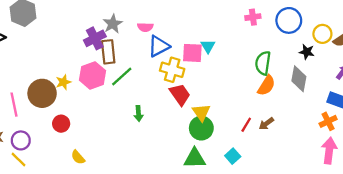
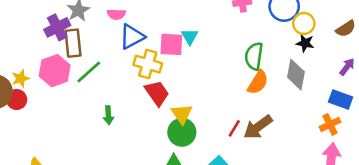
yellow circle: (322, 34) -> (304, 23), moved
red circle: (61, 124) -> (17, 99), moved
brown arrow: (266, 124) -> (258, 127), size x1.6

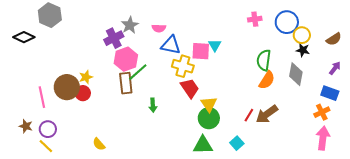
blue triangle: (132, 37) -> (171, 45), turned 40
brown rectangle: (73, 43) -> (126, 83), moved
pink hexagon: (55, 71) -> (126, 59), moved

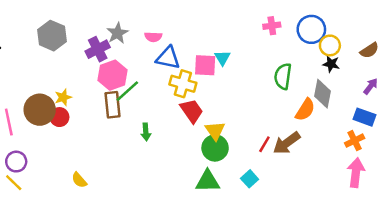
gray hexagon: (50, 15) -> (52, 36), moved
orange semicircle: (267, 80) -> (305, 110), moved

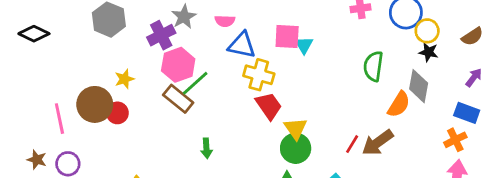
pink square: (205, 65) -> (287, 37), moved
yellow star: (63, 97) -> (124, 79), moved
brown rectangle: (113, 105) -> (178, 99), turned -45
green arrow: (146, 132) -> (206, 148), moved

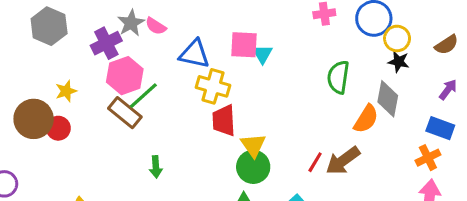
pink semicircle: (225, 21) -> (156, 26), moved, turned 30
red trapezoid: (269, 106) -> (224, 120), turned -148

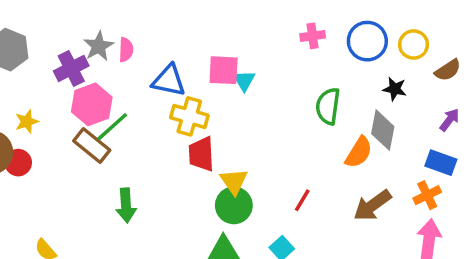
pink semicircle: (156, 26) -> (126, 50), turned -120
yellow circle: (397, 38) -> (414, 45), moved
brown arrow: (343, 161) -> (372, 205), moved
green arrow: (156, 167) -> (126, 205), size x1.4

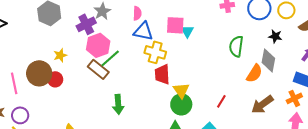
pink semicircle: (126, 50) -> (137, 13), moved

